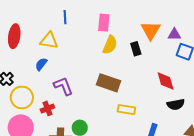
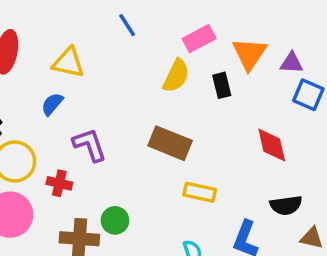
blue line: (65, 17) -> (127, 25), moved, turned -32
pink rectangle: (104, 23) -> (199, 39), moved, turned 54
black semicircle: (176, 104) -> (286, 205), moved
red cross: (47, 108) -> (59, 183), turned 32

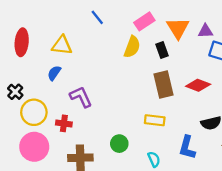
brown rectangle: (170, 143) -> (164, 84), moved, turned 60
red diamond: (272, 145) -> (198, 85), turned -50
green circle: (115, 220) -> (119, 144), moved

